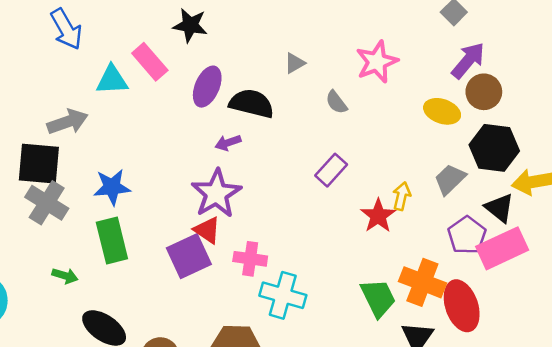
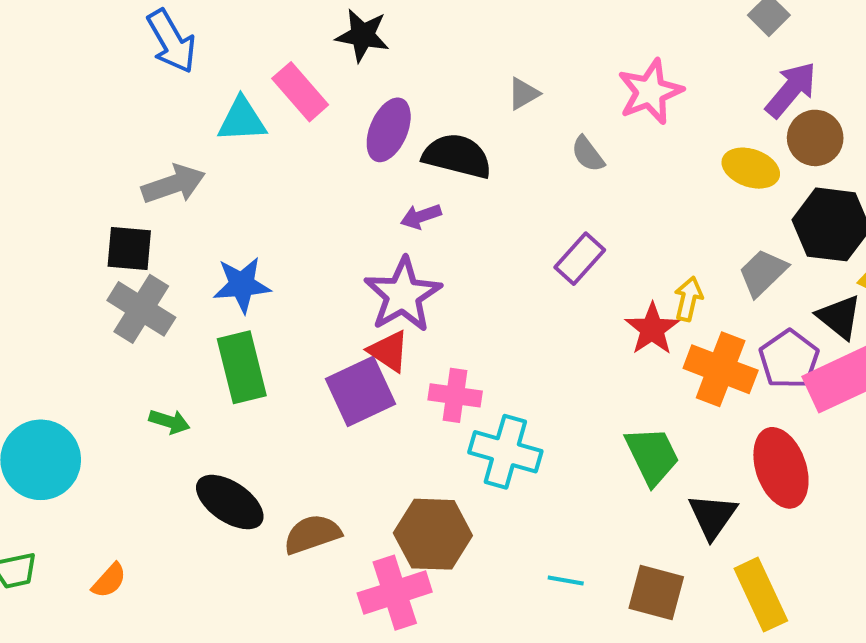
black square: (39, 164) -> (129, 249), size x0.7
orange cross: (422, 282) -> (721, 369), moved

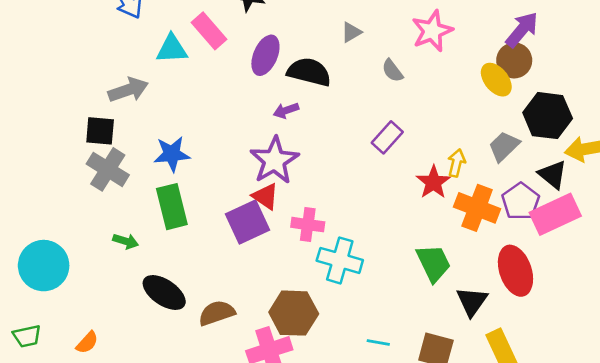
brown circle: (815, 138) -> (514, 60), moved
yellow ellipse: (751, 168) -> (496, 80), turned 32

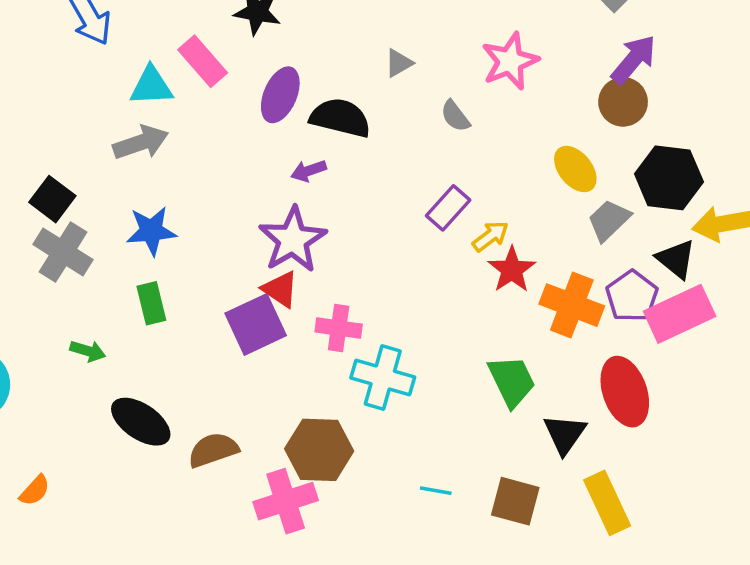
yellow ellipse: (496, 80) -> (575, 169), moved
gray arrow: (128, 90) -> (141, 143), moved
black square: (100, 131) -> (52, 199), turned 32
yellow arrow: (457, 163) -> (491, 236), moved, turned 40
green rectangle: (172, 207) -> (151, 303), size x0.7

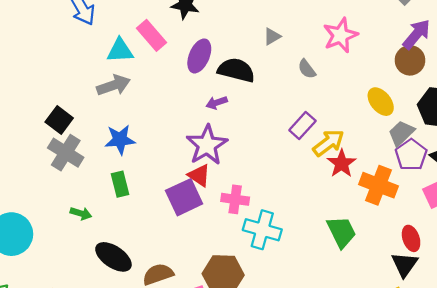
yellow arrow: (491, 236) -> (329, 143), size x1.4
purple pentagon: (632, 296) -> (411, 155), moved
red ellipse: (625, 392) -> (411, 238), size x0.6
black triangle: (565, 434) -> (405, 265), moved

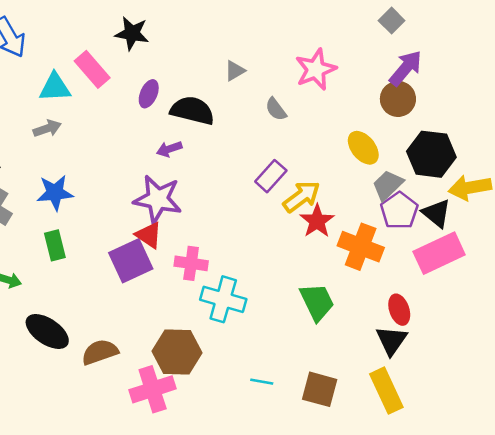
purple ellipse: (199, 56) -> (149, 94), size x0.7
gray arrow: (113, 85) -> (47, 128), size x0.7
purple star: (207, 145) -> (158, 199), turned -30

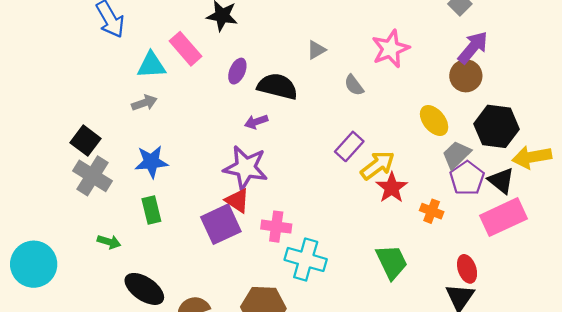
orange cross: (361, 247) -> (432, 211), size x0.6

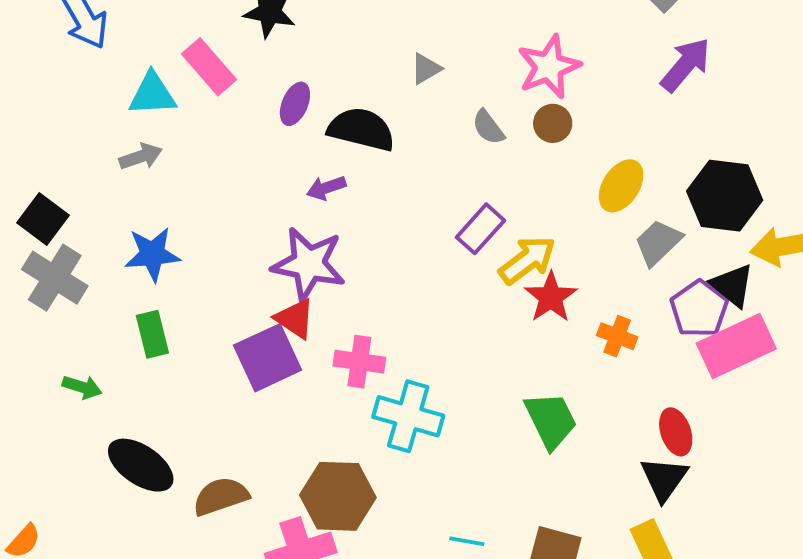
brown circle: (466, 76) -> (553, 123), moved, size x0.7
yellow ellipse: (434, 121) -> (621, 186), turned 72
purple pentagon: (467, 178) -> (699, 309), moved

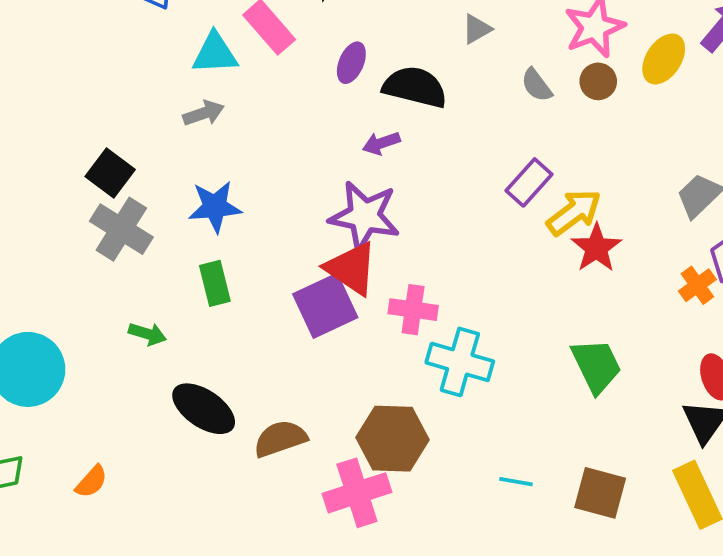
yellow ellipse: (621, 186) -> (664, 59), moved
red triangle: (295, 319) -> (351, 268), size x1.4
orange cross: (617, 336) -> (697, 285), moved, turned 33

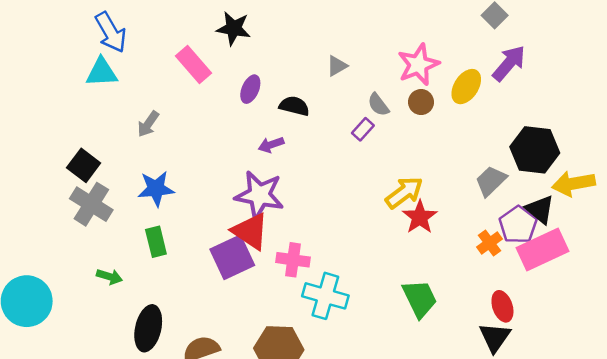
cyan triangle: (215, 53) -> (102, 72), moved
black semicircle: (415, 87) -> (294, 106), size x0.7
gray arrow: (204, 113) -> (148, 124), turned 144
purple rectangle: (529, 182) -> (363, 129), moved, size x0.7
black ellipse: (204, 409) -> (148, 328), turned 69

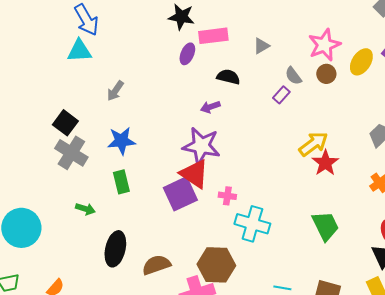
pink rectangle: (193, 65) -> (213, 36), moved, turned -56
purple ellipse: (250, 89) -> (187, 54), moved
pink cross: (293, 260) -> (227, 196), size x0.7

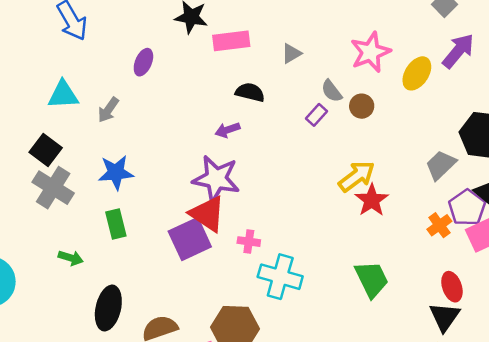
cyan triangle: (79, 51) -> (63, 95), moved
purple ellipse: (187, 54) -> (143, 62), moved
brown circle: (326, 74) -> (362, 106), moved

